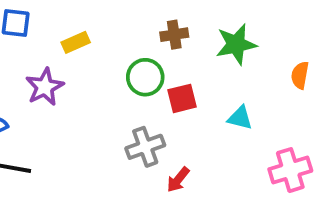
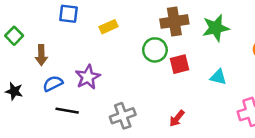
brown cross: (174, 35) -> (174, 21), size x1.5
purple star: (45, 87) -> (88, 77), moved
gray cross: (145, 147) -> (123, 116), moved

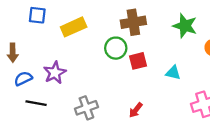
yellow rectangle: (108, 27) -> (74, 27), size x1.5
green star: (216, 28) -> (185, 26), moved, turned 30

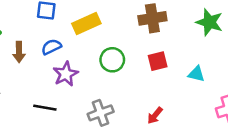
green circle: (116, 48) -> (112, 60), moved
blue semicircle: (23, 79) -> (51, 47), moved

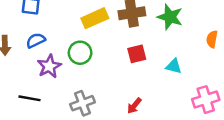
green star: (209, 22) -> (170, 17), moved
yellow rectangle: (86, 24) -> (95, 18), moved
green circle: (112, 60) -> (80, 53), moved

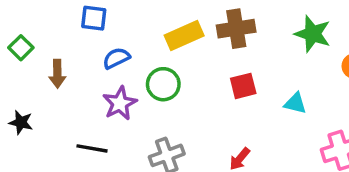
green star: (170, 17) -> (313, 34), moved
blue semicircle: (36, 40) -> (116, 58), moved

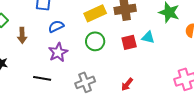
green circle: (163, 84) -> (95, 41), moved
cyan triangle: (295, 103) -> (148, 37), moved

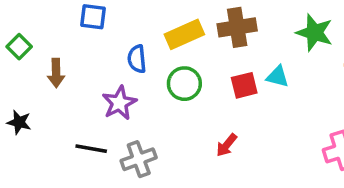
blue semicircle: (56, 26) -> (137, 59), moved, turned -70
gray cross: (85, 82) -> (139, 159), moved
red arrow: (127, 84) -> (227, 145), moved

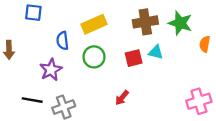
brown cross: (237, 27) -> (145, 22), moved

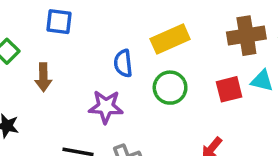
blue square: (33, 13) -> (59, 22), moved
purple star: (51, 70) -> (106, 107), turned 30

